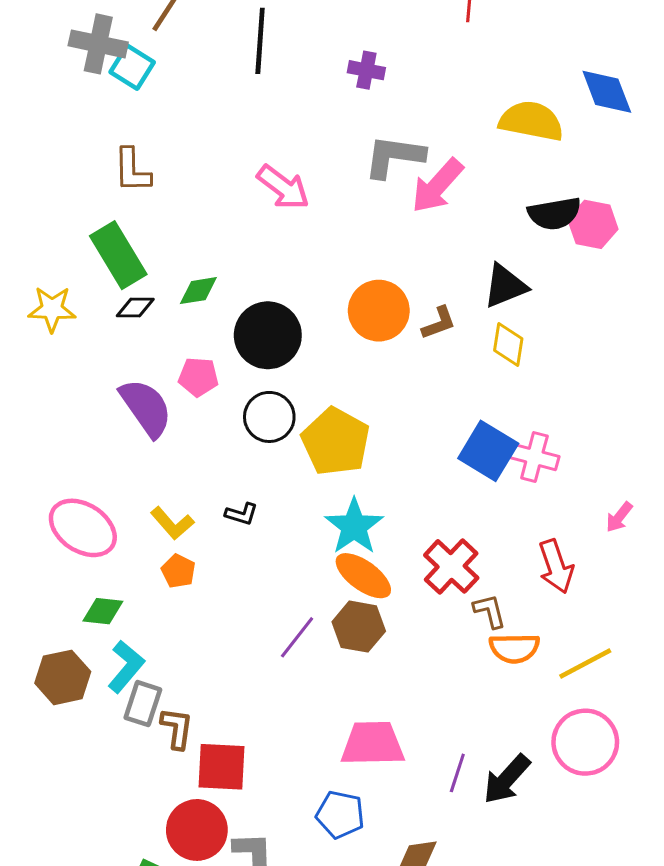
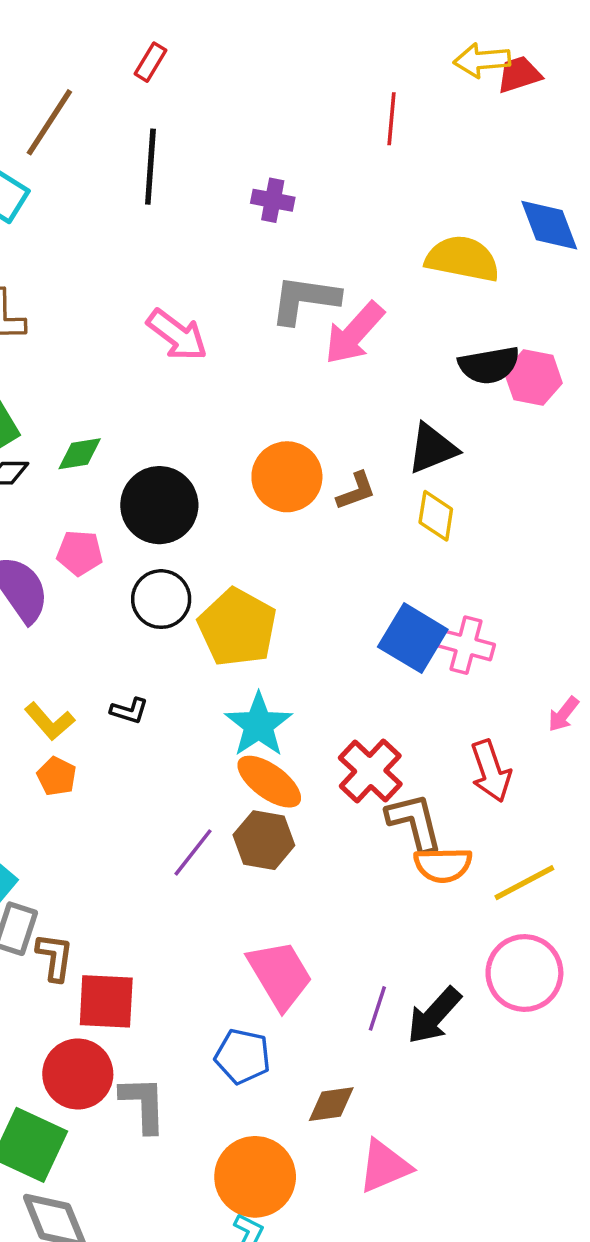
brown L-shape: (490, 611) -> (415, 822), size x1.5
pink trapezoid: (373, 744) -> (280, 975), turned 60

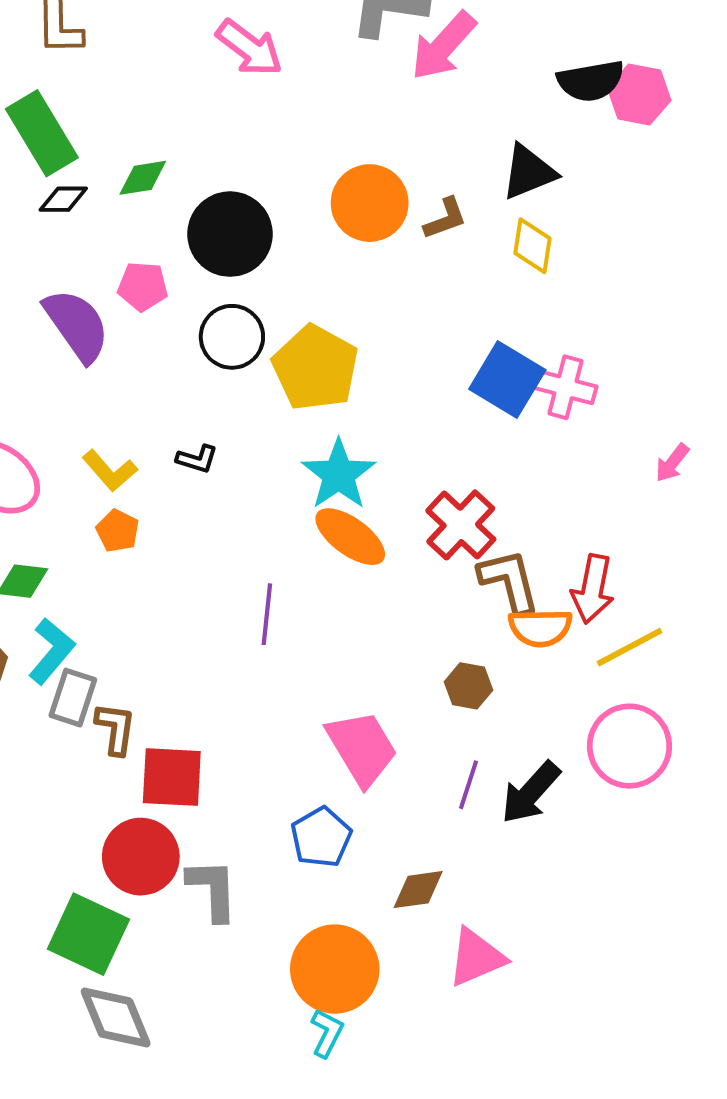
red arrow: (491, 771) -> (593, 589), moved, turned 30
brown hexagon: (264, 840) -> (469, 686), moved, size x0.7
purple line: (193, 852) -> (267, 614), turned -32
blue pentagon: (243, 1056) -> (321, 837), turned 30

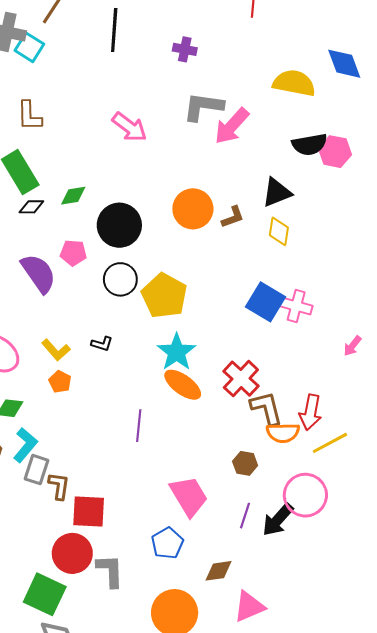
pink circle: (629, 746) -> (305, 495), moved

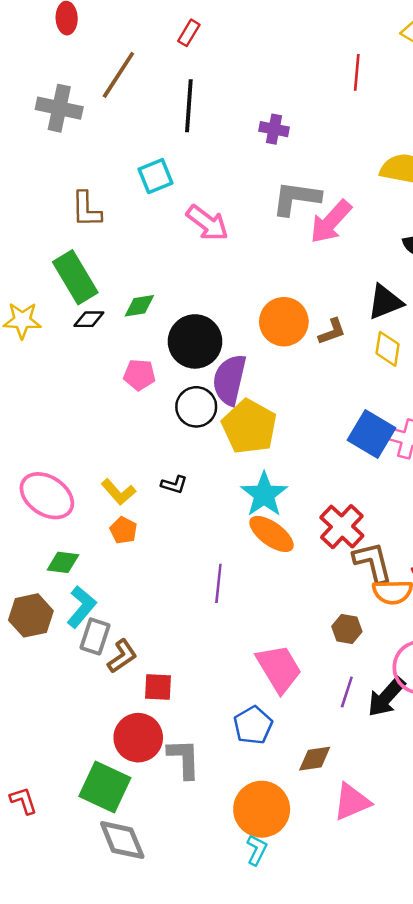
cyan square: (29, 47) -> (155, 176), moved, turned 36
purple semicircle: (39, 273) -> (230, 380), moved, turned -132
brown L-shape: (59, 486) -> (122, 656), turned 48
red square: (89, 511) -> (158, 687), size x0.7

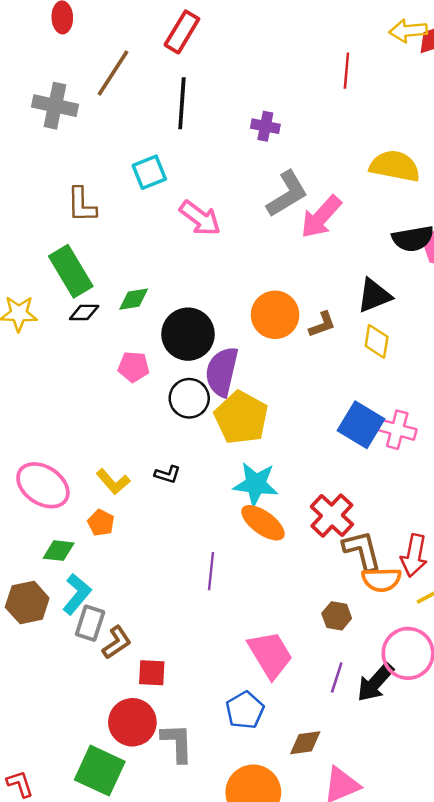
red rectangle: (189, 33) -> (182, 32), size x1.6
gray L-shape: (296, 198) -> (287, 194), turned 141
cyan star: (264, 494) -> (256, 484), turned -30
orange pentagon: (123, 530) -> (101, 523), moved

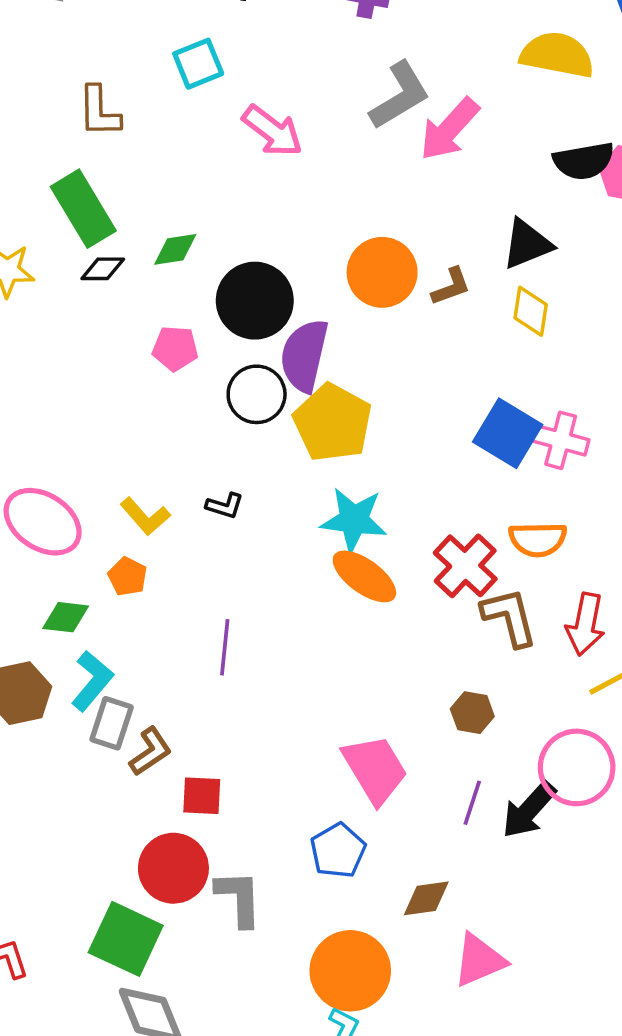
purple line: (211, 571) -> (225, 647), moved
orange semicircle: (381, 580) -> (538, 539), moved

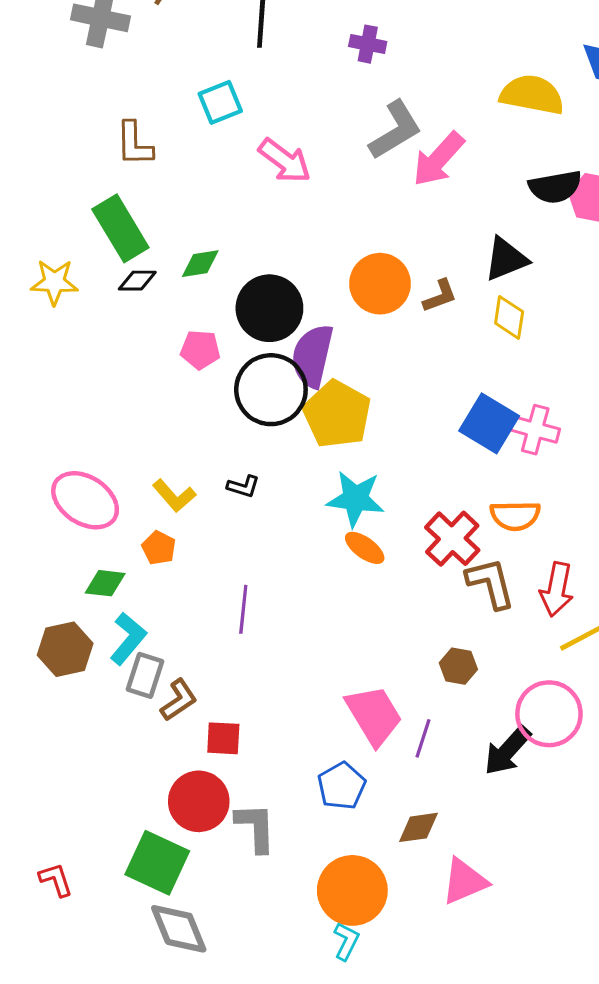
black circle: (257, 394) -> (271, 390), size x1.4
orange ellipse: (364, 576) -> (365, 548), size x0.7
purple line: (472, 803) -> (423, 738), moved

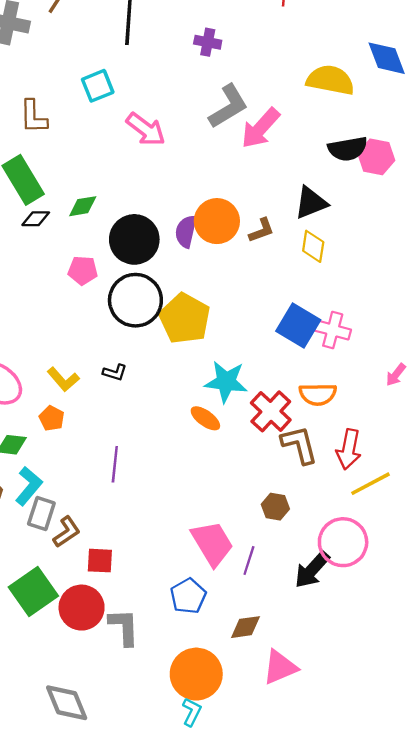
purple semicircle: (312, 356) -> (186, 231), moved, size x0.7
cyan star: (355, 499) -> (226, 382), moved
green square: (157, 863) -> (33, 591), moved, turned 30

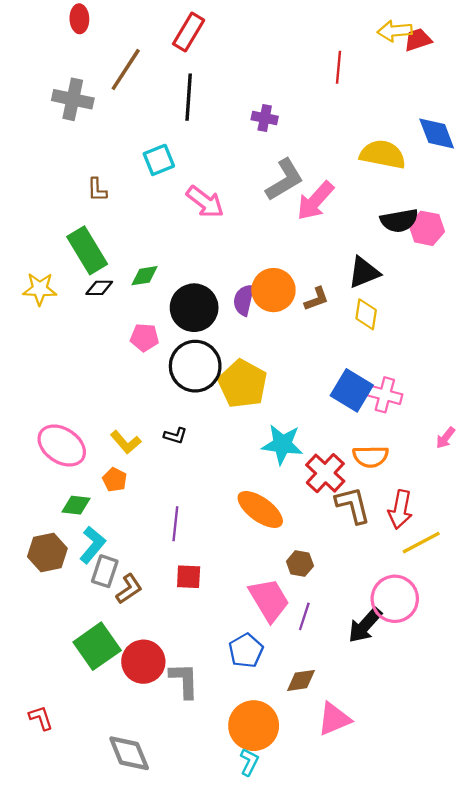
brown L-shape: (33, 117) -> (97, 190), size x0.7
orange ellipse: (205, 418) -> (260, 509), moved, size x1.6
brown hexagon: (275, 507) -> (300, 564), moved
red square: (100, 561) -> (189, 577), moved

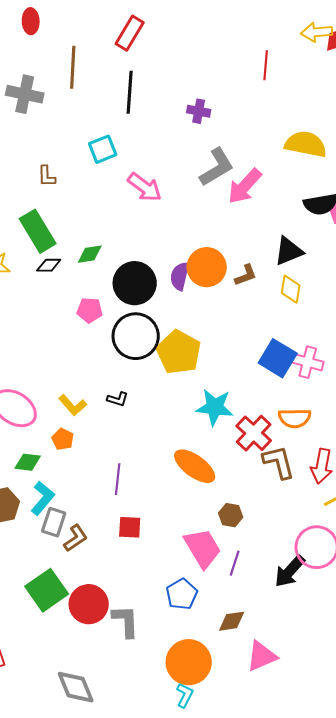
brown line: (126, 70) -> (73, 67), turned -30

